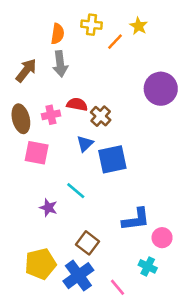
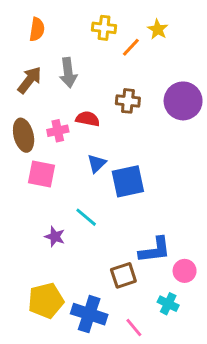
orange semicircle: (57, 34) -> (37, 29), moved
brown cross: (101, 116) -> (128, 101), moved, turned -36
brown square: (88, 243) -> (123, 275), moved, turned 35
blue cross: (78, 276) -> (89, 314), turned -36

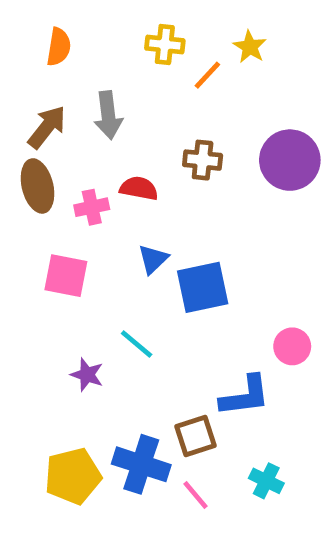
brown ellipse: (24, 135) -> (37, 186), moved
pink circle: (185, 271) -> (292, 346), moved
blue cross: (89, 314) -> (141, 464), moved
pink line: (134, 328) -> (196, 495), moved

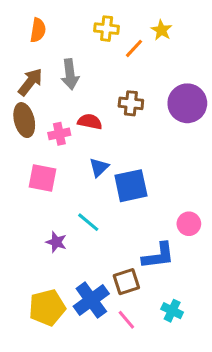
blue cross: (141, 464) -> (91, 300), turned 36

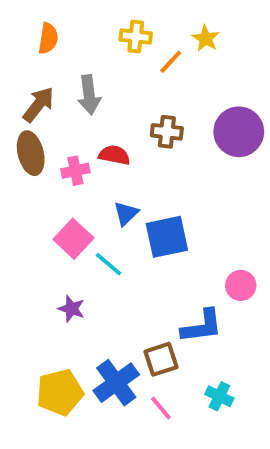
pink square: (43, 178) -> (73, 239), moved, turned 32
cyan line: (88, 222) -> (108, 264), moved

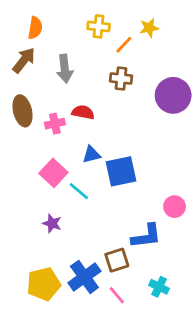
yellow star: (206, 38) -> (149, 28), turned 30
brown arrow: (38, 105) -> (24, 60), moved
brown cross: (167, 132) -> (121, 79), moved
blue triangle: (126, 213) -> (91, 155), turned 30

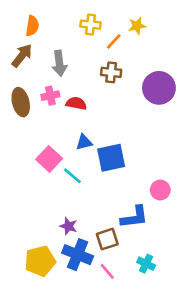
pink cross: (55, 124) -> (50, 96), moved
purple star: (52, 223) -> (68, 226), moved
blue cross: (84, 277) -> (78, 255), turned -32

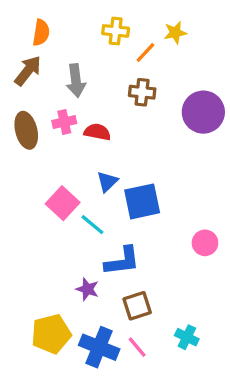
blue triangle: (84, 142) -> (107, 182), turned -30
blue L-shape: (134, 217) -> (122, 261), moved
blue cross: (78, 255) -> (99, 347), moved

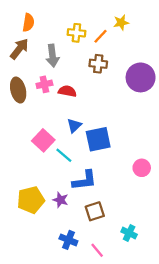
yellow cross: (116, 31) -> (76, 33), moved
yellow pentagon: (51, 334) -> (31, 200), moved
blue cross: (99, 347) -> (68, 240), size x0.7
pink line: (137, 347) -> (97, 250), moved

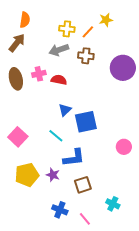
gray arrow: (52, 56) -> (59, 50), moved, turned 78
pink square: (43, 140) -> (18, 137), moved

